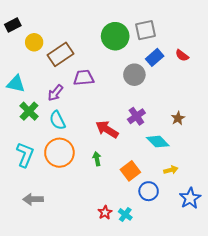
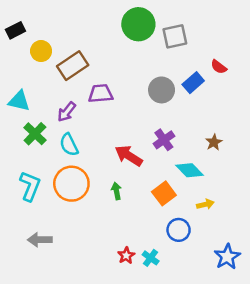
green circle: (115, 36) -> (138, 24), moved
blue rectangle: (155, 57) -> (193, 83), moved
orange square: (130, 171) -> (164, 193), moved
blue star: (190, 198) -> (227, 257), moved

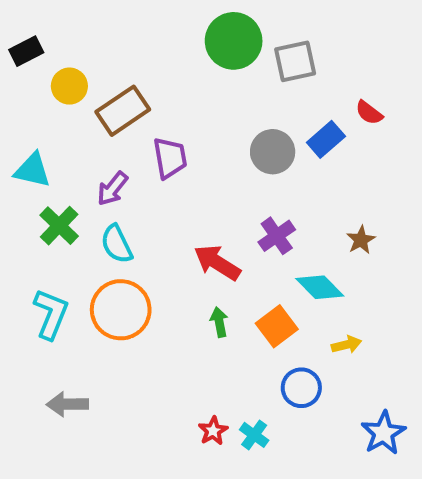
purple trapezoid: (101, 94) -> (170, 158), turned 85
green arrow: (116, 191) -> (219, 322), moved

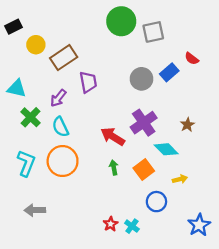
purple cross: (277, 236) -> (144, 123), size x1.4

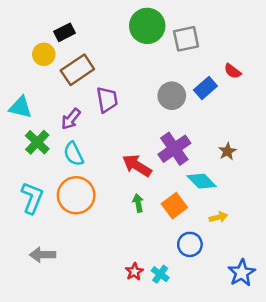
black rectangle: (13, 27) -> (64, 32), moved

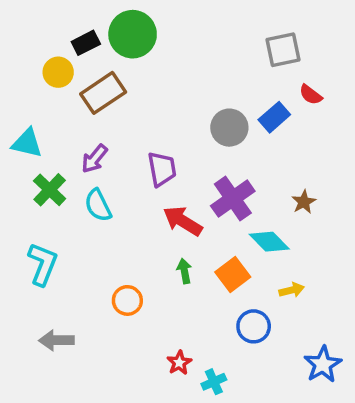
green circle: (147, 26) -> (133, 34), moved
gray square: (186, 39) -> (283, 50), moved
purple trapezoid: (107, 100) -> (162, 169), moved
orange circle: (76, 195) -> (127, 300), moved, size x0.6
cyan cross: (160, 274) -> (214, 382), moved, turned 30

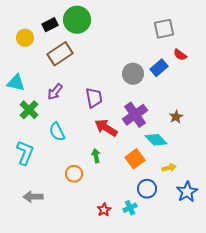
yellow circle: (58, 72) -> (25, 38), moved
cyan semicircle: (98, 205) -> (57, 132), moved
green arrow: (184, 271) -> (96, 156), moved
blue star: (323, 364) -> (187, 192), moved
cyan cross: (214, 382) -> (130, 208), moved

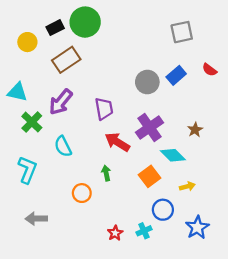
red semicircle: (180, 55) -> (210, 70), moved
purple arrow: (55, 92) -> (61, 102), size x1.4
blue star: (187, 192) -> (197, 227), moved

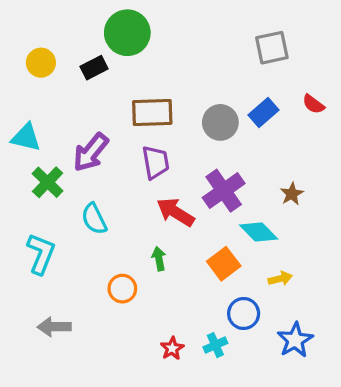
black rectangle: (55, 28) -> (94, 68), moved
brown rectangle: (66, 60) -> (152, 112), moved, turned 32

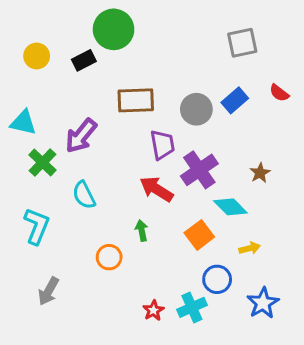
purple trapezoid: (156, 162) -> (162, 145), moved
gray arrow: (54, 327) -> (48, 291), turned -60
cyan cross: (215, 345) -> (192, 307), size x1.4

